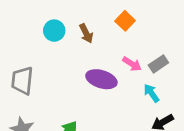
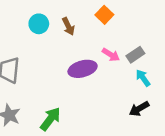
purple ellipse: (101, 79) -> (83, 69), turned -32
cyan arrow: (151, 93) -> (143, 78), moved

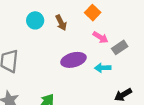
pink arrow: (111, 55) -> (101, 37), moved
cyan arrow: (143, 78) -> (103, 68), moved, turned -56

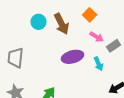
brown arrow: (61, 23) -> (62, 24), size x1.5
cyan arrow: (103, 68) -> (99, 64), turned -112

